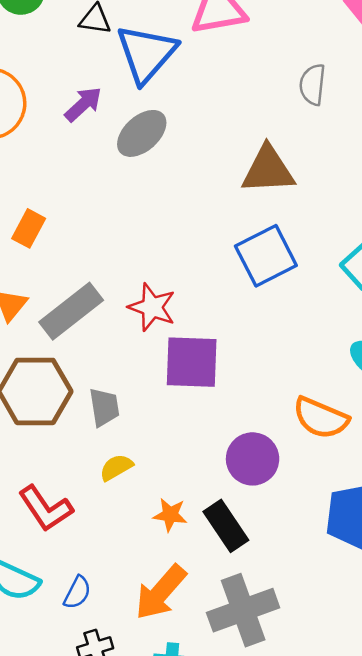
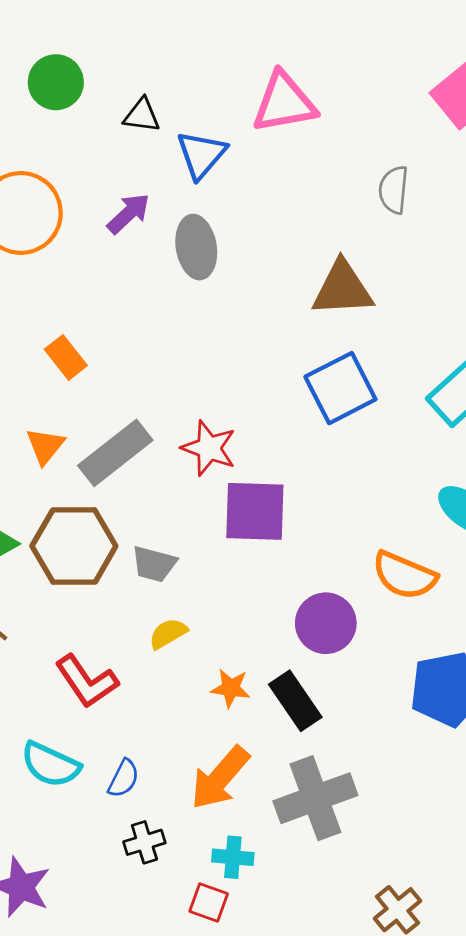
blue triangle: (146, 54) -> (201, 155), size x0.7
gray ellipse: (142, 133) -> (196, 247), turned -57
orange rectangle: (29, 228) -> (66, 357), turned -66
gray trapezoid: (104, 407) -> (154, 564), turned 114

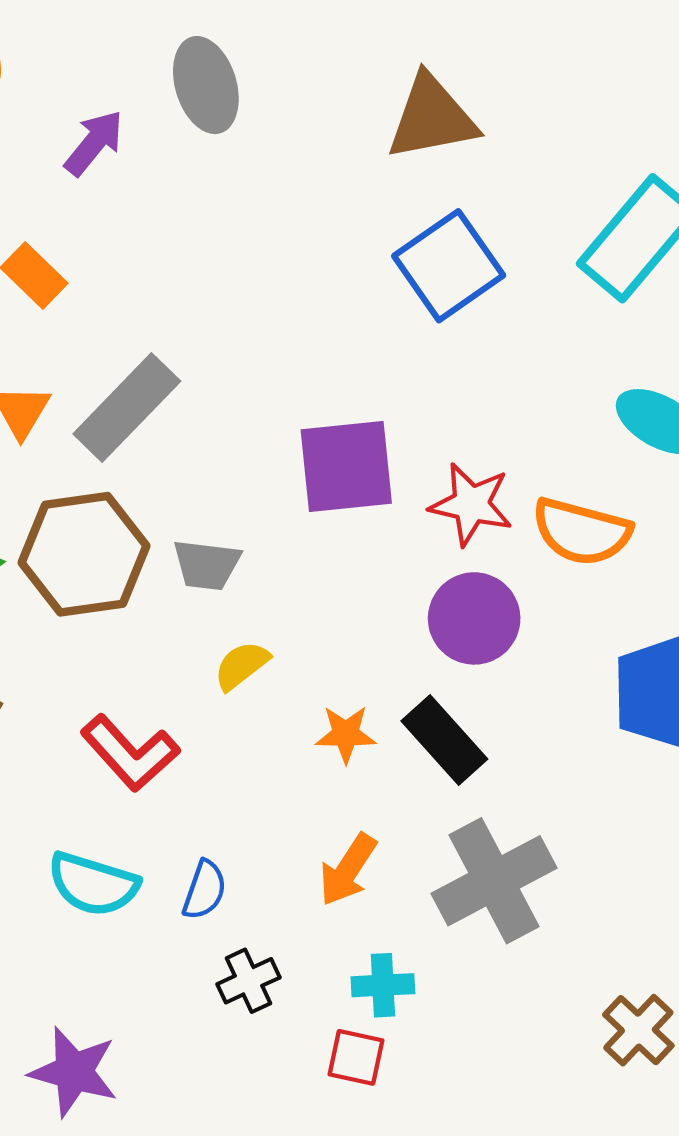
purple arrow: (128, 214) -> (94, 143), moved
red star: (209, 448) -> (471, 504), moved
orange arrow: (220, 778) -> (348, 870), size x0.7

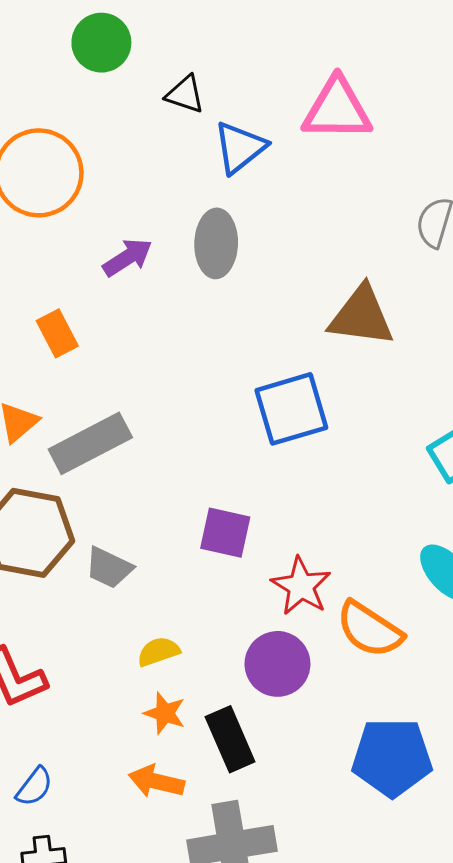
blue square: (449, 266) -> (291, 409), moved
purple square: (346, 466) -> (225, 533), size x0.7
yellow semicircle: (242, 665) -> (158, 652), moved
orange arrow: (348, 870) -> (156, 781), moved, turned 52

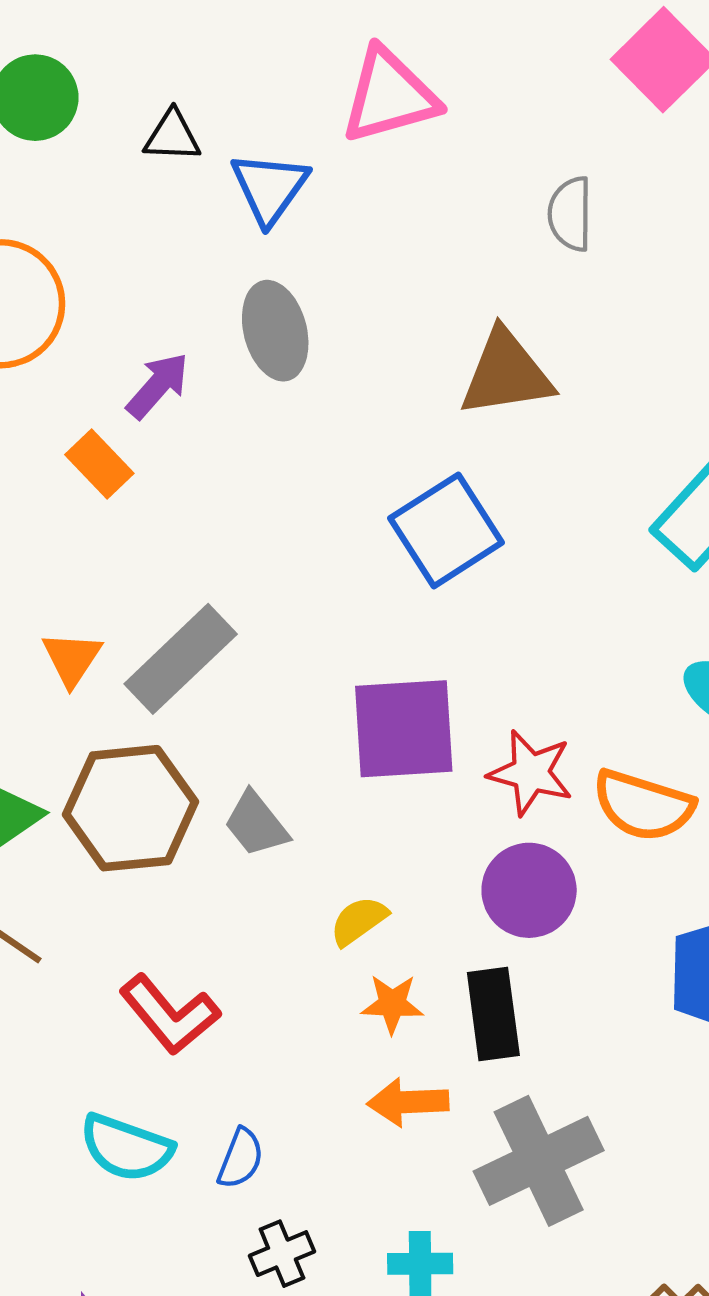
orange rectangle: (57, 333) -> (99, 464), moved
purple square: (225, 533) -> (404, 729), size x1.5
gray trapezoid: (109, 568) -> (256, 824), turned 42
black rectangle: (230, 739) -> (493, 1014), turned 32

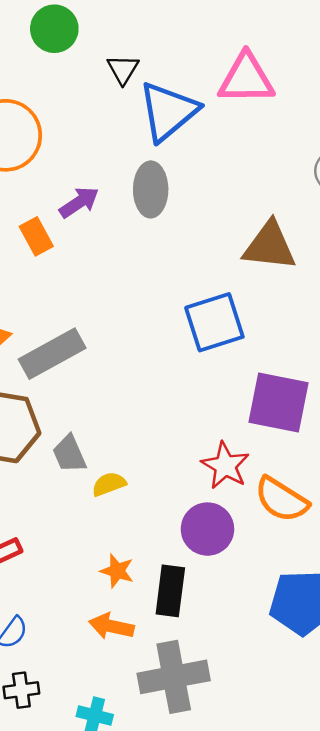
black triangle: (172, 136) -> (123, 69), turned 44
blue triangle: (270, 188) -> (168, 111), size x1.4
purple square: (404, 729) -> (278, 402), moved
yellow semicircle: (359, 921) -> (109, 484), moved

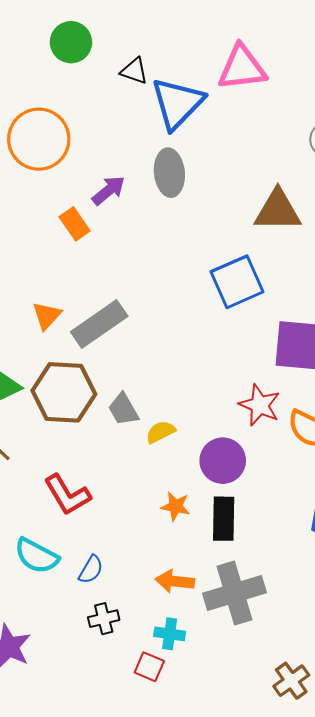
black triangle: (123, 69) -> (134, 71), turned -36
purple circle: (207, 529) -> (223, 461), moved
orange arrow: (111, 626) -> (175, 581), moved

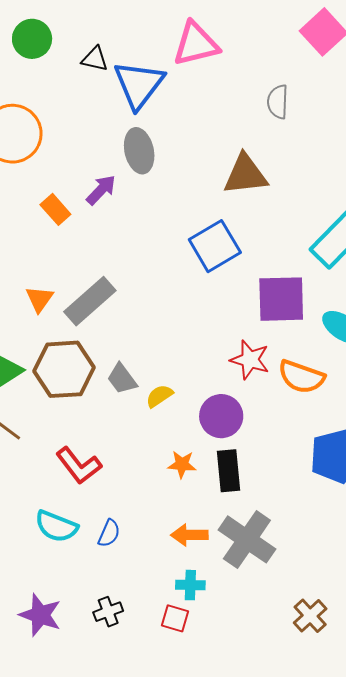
purple arrow: (109, 190) -> (101, 190), moved
gray cross: (234, 593) -> (247, 539), turned -32
black cross: (104, 619) -> (108, 612), moved

